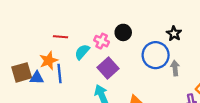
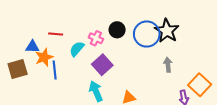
black star: (174, 34) -> (167, 31), size x1.6
blue circle: (156, 55) -> (147, 34), moved
blue triangle: (37, 78) -> (32, 47), moved

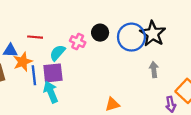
purple square: (102, 65) -> (53, 73), moved, turned 36
cyan arrow: (96, 91) -> (51, 92), moved

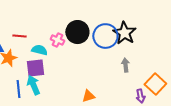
black circle: (100, 33) -> (77, 32), size x1.5
cyan semicircle: (57, 53) -> (39, 50), turned 63
blue line: (34, 75) -> (18, 89), moved

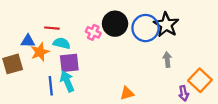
cyan semicircle: (39, 50) -> (62, 43), moved

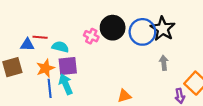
red line: (52, 28) -> (40, 37), moved
orange star: (40, 52) -> (45, 68), moved

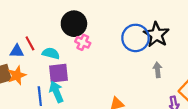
black circle: (113, 28) -> (74, 24), moved
red line: (40, 37) -> (30, 43), turned 56
orange star: (45, 68) -> (17, 75), moved

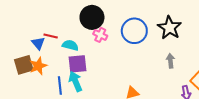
blue circle: (136, 38) -> (134, 31), moved
red line: (30, 43) -> (51, 36), turned -48
blue triangle: (17, 51) -> (38, 43), turned 48

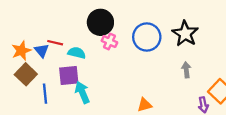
purple square: (77, 64) -> (69, 75), moved
brown square: (24, 65) -> (26, 74), turned -30
orange star: (38, 66) -> (21, 51), moved
blue line: (60, 86) -> (45, 94), moved

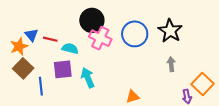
pink cross: (109, 42) -> (100, 38), size x1.5
blue triangle: (42, 51) -> (31, 35), moved
cyan arrow: (82, 92) -> (88, 78), moved

